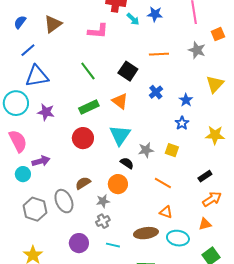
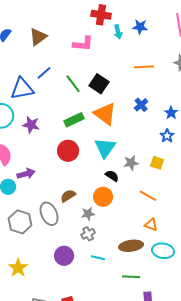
cyan arrow: (133, 19) -> (118, 32), turned 32
blue line: (28, 50) -> (44, 73), moved
black square: (128, 71) -> (99, 84), moved
orange triangle: (120, 101) -> (105, 114), size x1.4

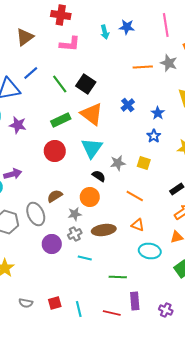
red cross: (101, 15) -> (61, 15), moved
orange line: (144, 67) -> (143, 67), moved
brown ellipse: (131, 246) -> (104, 230), moved
purple circle: (64, 256) -> (52, 244), moved

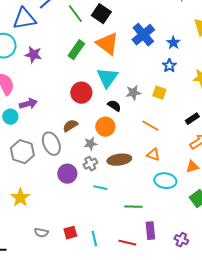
blue cross: (128, 105) -> (143, 35), size x1.6
green rectangle: (61, 120) -> (76, 50), turned -30
red circle: (55, 151) -> (81, 93), moved

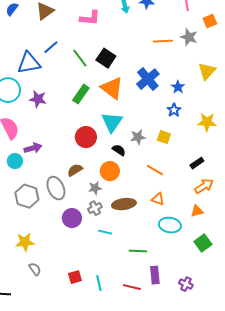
yellow star: (20, 198) -> (25, 242), turned 30
gray semicircle: (41, 233) -> (35, 269), moved, turned -136

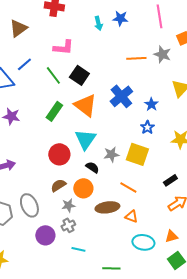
pink L-shape: (90, 18) -> (63, 47), moved
yellow square: (164, 137) -> (137, 154), size x1.6
brown semicircle: (75, 170) -> (58, 185), moved
brown ellipse: (124, 204) -> (107, 207), moved
orange triangle: (197, 211) -> (171, 236), moved

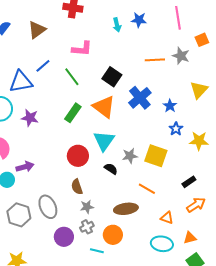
black square: (79, 75) -> (112, 77), moved
blue star: (147, 127) -> (176, 129), moved
brown semicircle: (58, 185) -> (77, 187), turned -77
orange circle: (83, 188) -> (113, 235), moved
orange triangle: (131, 216) -> (167, 218), moved

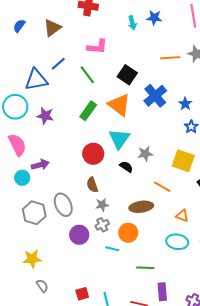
yellow square: (156, 156) -> (183, 161), moved

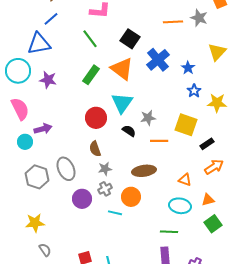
blue line: (58, 64) -> (51, 19), moved
orange line: (162, 187) -> (159, 141), moved, turned -30
green line: (145, 268) -> (169, 232), moved

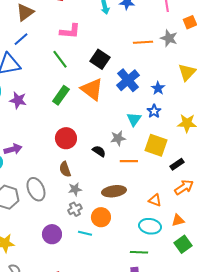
blue star: (194, 91) -> (154, 111), moved
cyan triangle: (122, 103) -> (134, 119), moved, size x0.7
purple circle: (82, 199) -> (52, 234), moved

